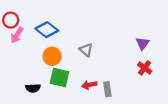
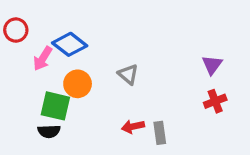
pink arrow: (17, 35) -> (43, 59), moved
red cross: (145, 68) -> (215, 101), turned 32
green square: (60, 78) -> (55, 106), moved

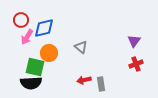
red circle: (16, 30) -> (21, 20), moved
blue diamond: (70, 44) -> (44, 28), turned -50
black semicircle: (49, 131) -> (31, 83), size x1.5

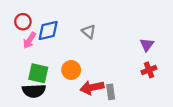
gray triangle: (81, 47) -> (89, 32), moved
orange circle: (49, 53) -> (71, 70), moved
red arrow: (84, 80) -> (92, 87), size x1.5

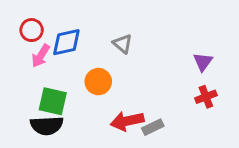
orange circle: (71, 70) -> (98, 82), moved
gray rectangle: (111, 92) -> (153, 127), turned 72

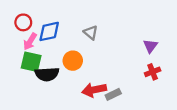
green square: (53, 101) -> (31, 62), moved
black semicircle: (47, 126) -> (47, 74), moved

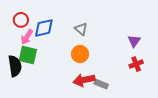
orange circle: (73, 61) -> (80, 54), moved
black semicircle: (47, 74) -> (15, 66), moved, turned -95
gray rectangle: (113, 94) -> (101, 84), turned 48

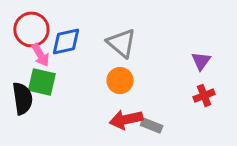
red circle: (21, 20) -> (31, 29), size x1.5
gray triangle: (81, 29) -> (122, 43), size x1.5
pink arrow: (27, 37) -> (40, 55), turned -63

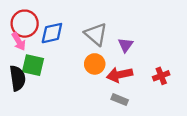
pink arrow: (40, 55) -> (19, 41), moved
purple triangle: (201, 61) -> (126, 45), moved
red arrow: (126, 120) -> (120, 75), moved

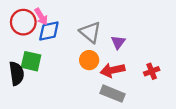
pink arrow: (19, 41) -> (41, 17), moved
gray rectangle: (120, 100) -> (113, 94), size x1.5

